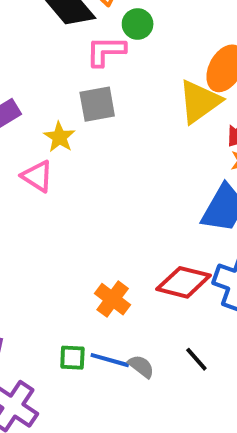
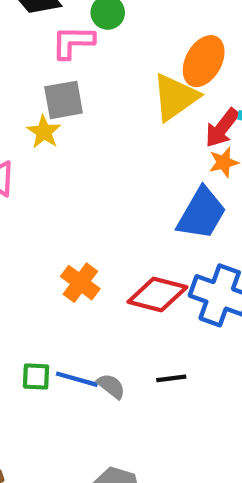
yellow star: (59, 137) -> (44, 132), moved
orange cross: (113, 299) -> (80, 283), moved
black line: (196, 359) -> (171, 378), turned -56

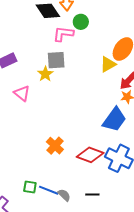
yellow triangle: (175, 97) -> (108, 64), size x0.7

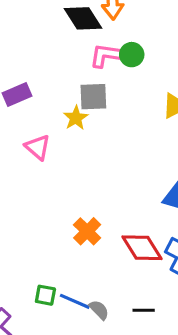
green circle: (81, 22) -> (132, 55), moved
red diamond: (90, 155) -> (142, 248), turned 36

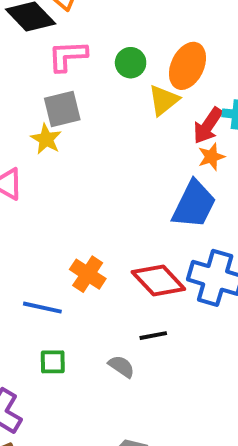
green circle: (132, 55) -> (131, 63), moved
blue line: (75, 301) -> (42, 308), moved
black line: (144, 310) -> (153, 336), moved

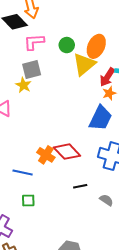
yellow triangle: (164, 100) -> (84, 64), size x1.4
red diamond: (158, 281) -> (67, 152), moved
gray semicircle: (121, 366) -> (106, 200), moved

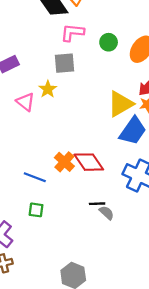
yellow triangle: (84, 64) -> (121, 104), moved
yellow star: (23, 85) -> (48, 89), moved
gray semicircle: (106, 200) -> (107, 213), moved

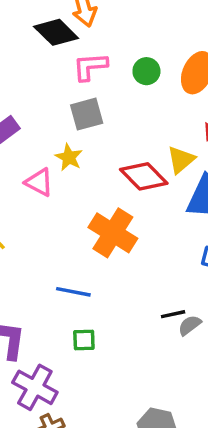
yellow triangle: (121, 104) -> (181, 160), size x0.7
orange cross: (64, 162) -> (113, 233), moved, size x1.5
red diamond: (89, 162) -> (144, 176), moved
gray semicircle: (107, 213) -> (190, 325), turned -70

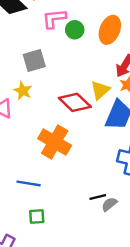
pink L-shape: (90, 67) -> (54, 19), moved

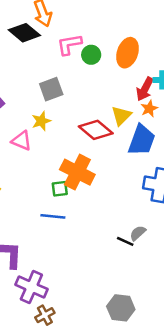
yellow star: (23, 91) -> (41, 121), turned 30
black line: (98, 197) -> (125, 241), moved, turned 42
green square: (37, 216) -> (60, 189), moved

